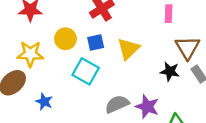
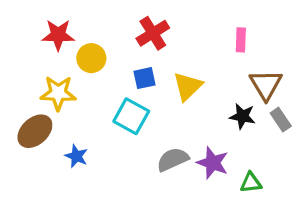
yellow circle: (65, 39) -> (91, 58), moved

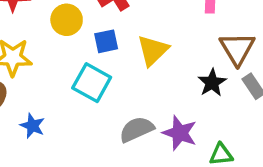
yellow circle: (91, 58) -> (67, 20), moved
black star: (242, 116) -> (212, 83), turned 30

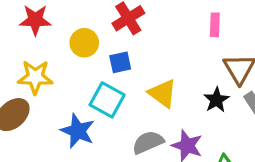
yellow triangle: (153, 50) -> (163, 93), moved, turned -40
blue star: (32, 126) -> (78, 131), moved, size x1.5

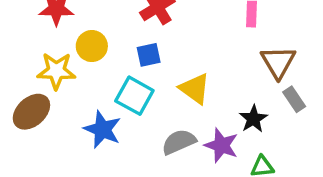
yellow circle: (84, 43) -> (92, 46), moved
black star: (216, 100) -> (253, 119), moved

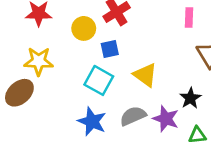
yellow circle: (92, 46) -> (84, 28), moved
blue star: (102, 129) -> (92, 121), moved

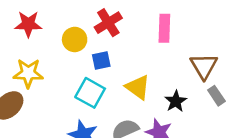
pink rectangle: (189, 18) -> (164, 28), moved, size x1.4
black star: (190, 98) -> (176, 101), moved

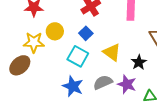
yellow circle: (75, 39) -> (55, 31), moved
blue square: (101, 61) -> (86, 33), turned -32

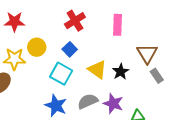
black star: (139, 62) -> (121, 72), moved

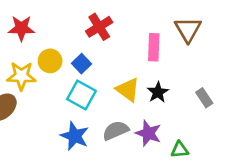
pink rectangle: (117, 25) -> (154, 47), moved
blue square: (70, 49) -> (81, 64), moved
brown triangle: (147, 54) -> (188, 30), moved

